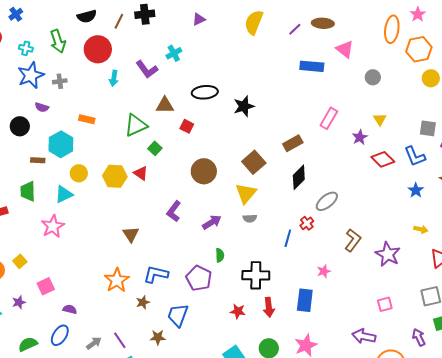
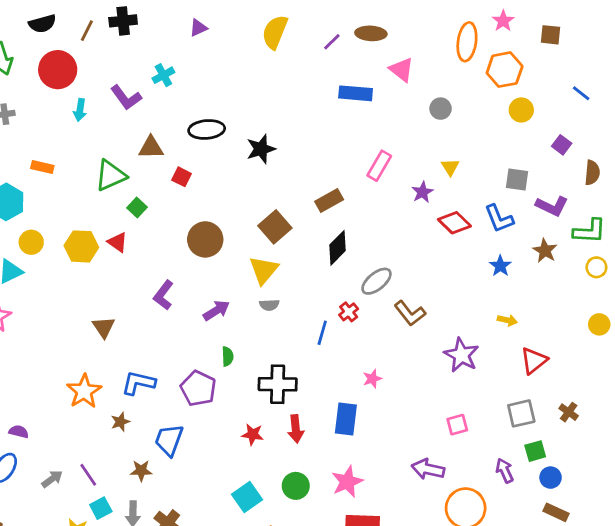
brown L-shape: (353, 240) -> (410, 313), moved, turned 105

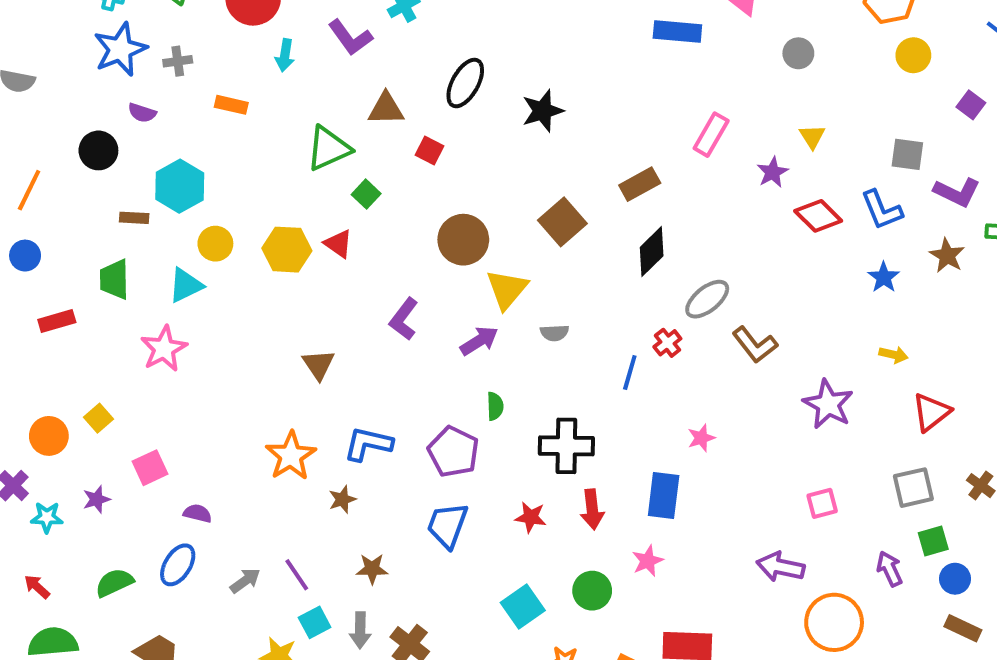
black ellipse: (207, 129) -> (465, 83), turned -56
orange rectangle: (42, 167) -> (231, 105), moved
yellow triangle: (264, 270) -> (507, 289), moved
blue trapezoid: (169, 440) -> (447, 525), moved
pink star: (347, 482) -> (648, 561), moved, size x0.7

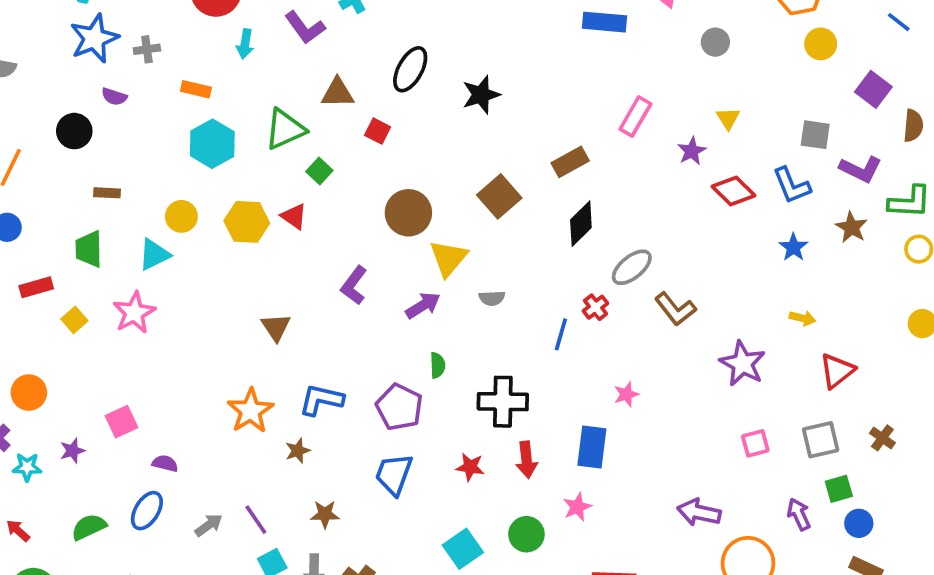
purple square: (971, 105) -> (873, 89), size x1.4
cyan hexagon: (180, 186) -> (212, 144), moved
yellow square: (98, 418) -> (74, 320), moved
pink square: (822, 503) -> (755, 443), moved

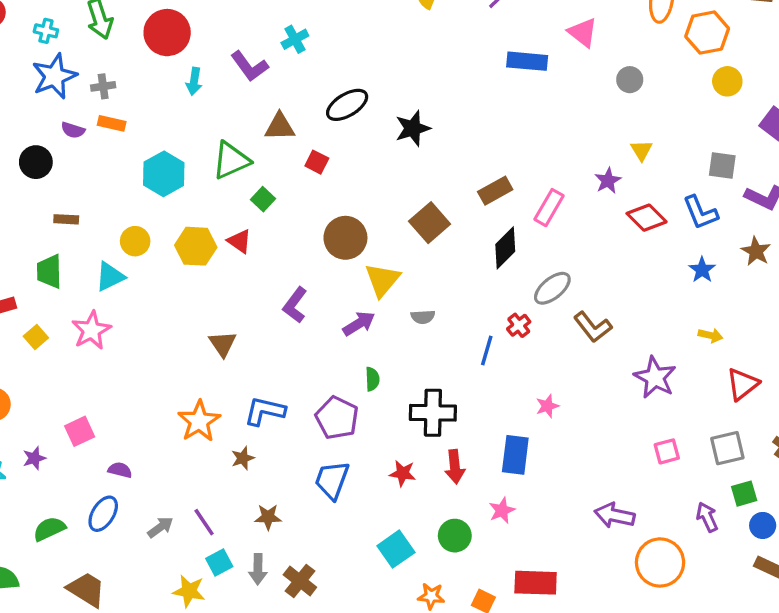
black ellipse: (410, 69) -> (347, 105), turned 30
orange rectangle: (196, 89) -> (112, 123), moved
pink rectangle: (635, 117) -> (549, 208), moved

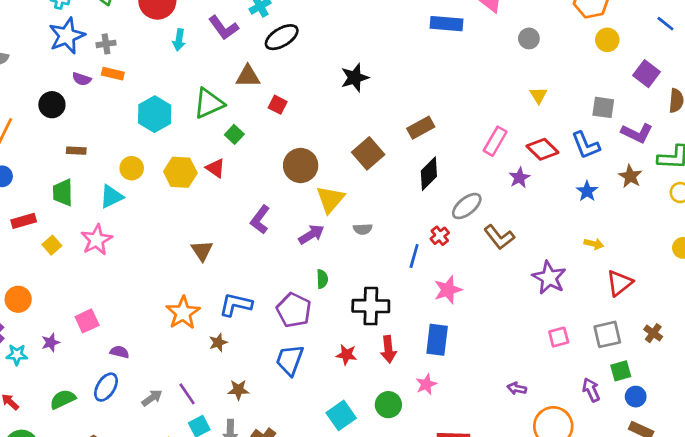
black ellipse: (347, 105) -> (282, 37), moved
purple star: (608, 181) -> (519, 178), moved
pink rectangle: (549, 208) -> (495, 141), moved
pink star: (547, 406) -> (448, 290), moved, size x1.5
purple arrow: (615, 515) -> (517, 388), size x0.6

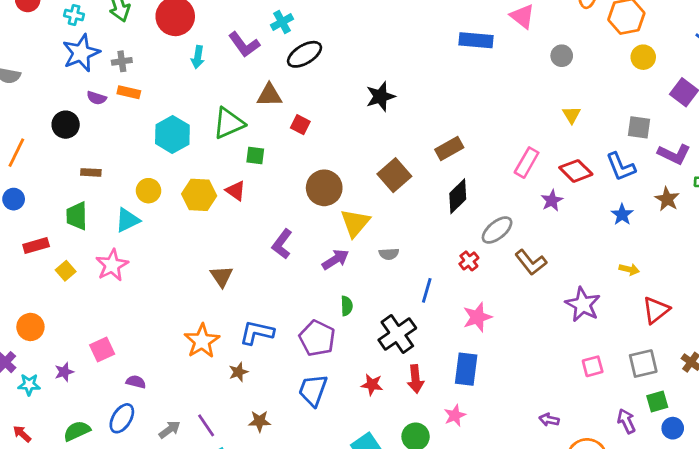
green square: (234, 134) -> (255, 156), turned -36
blue line: (414, 256) -> (427, 290), moved
black cross: (371, 306) -> (397, 334), turned -36

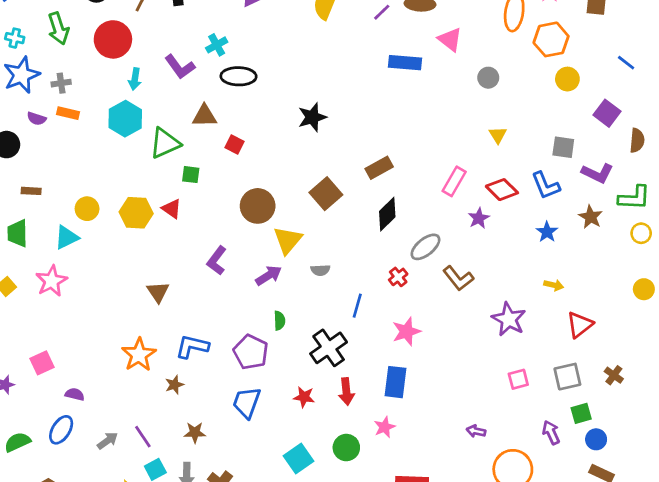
black ellipse: (305, 54) -> (239, 76), turned 32
cyan hexagon: (172, 134) -> (125, 119), moved

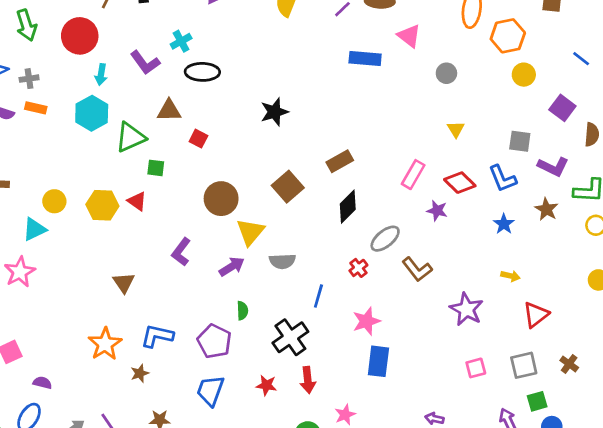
purple star: (479, 218) -> (437, 211), turned -30
gray semicircle: (320, 270) -> (282, 261), size x1.4
blue rectangle: (395, 382) -> (378, 361), moved

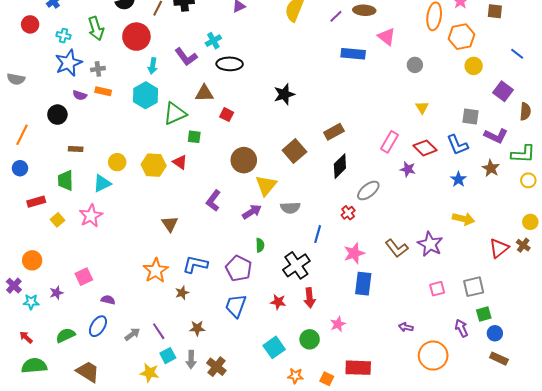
brown L-shape: (417, 269) -> (397, 248), moved
yellow arrow: (510, 276) -> (463, 219), size x1.5
red triangle: (536, 315) -> (499, 248), moved
brown cross: (569, 364) -> (523, 245), moved

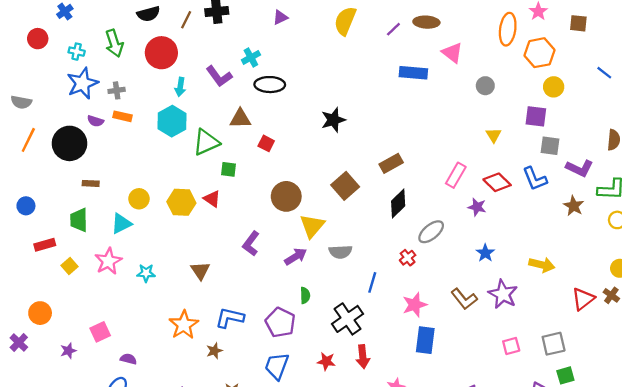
purple square: (503, 91) -> (536, 116), moved, turned -30
black circle: (57, 115) -> (69, 143), size x1.5
orange line: (22, 135) -> (28, 140), moved
blue star: (458, 179) -> (485, 253), moved
cyan star: (31, 302) -> (146, 273), moved

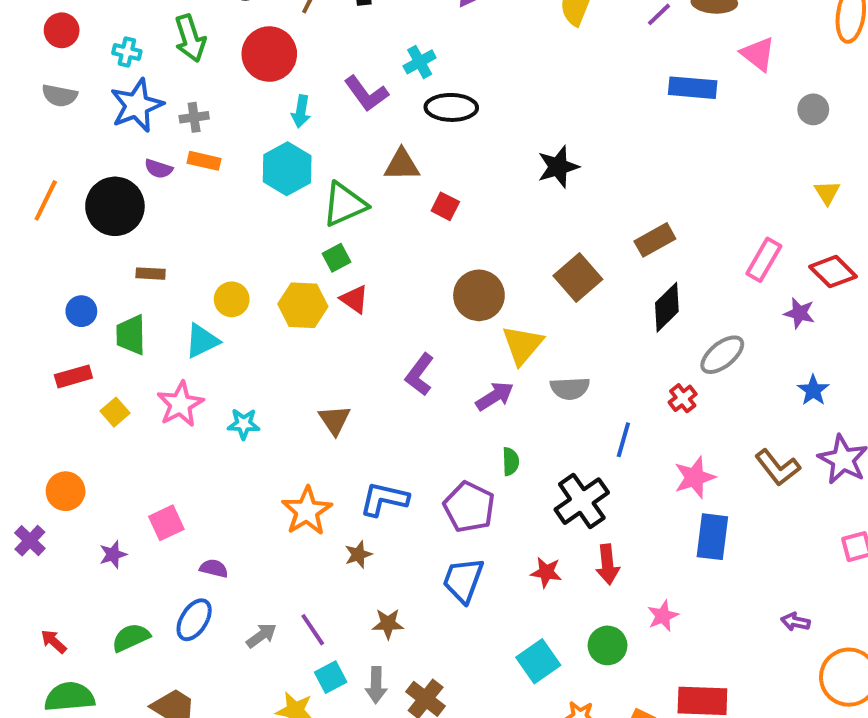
gray semicircle: (21, 102) -> (60, 96), moved
green square: (229, 169) -> (337, 258), moved, turned -35
blue circle: (26, 206) -> (81, 311), moved

